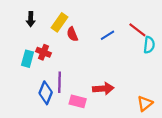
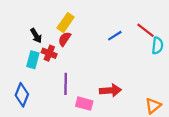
black arrow: (31, 19) -> (36, 36), moved, turned -32
red semicircle: (72, 34) -> (65, 39), moved, turned 56
blue diamond: (46, 93) -> (22, 95), moved

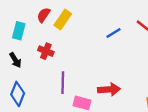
black arrow: (36, 36) -> (15, 60), moved
red semicircle: (65, 39) -> (44, 15), moved
cyan rectangle: (33, 60) -> (19, 31), moved

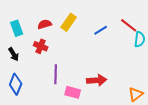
red semicircle: (44, 15) -> (45, 24), moved, turned 40
yellow rectangle: (63, 19) -> (69, 22), moved
cyan rectangle: (19, 31) -> (17, 28), turned -35

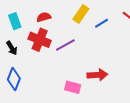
yellow rectangle: (69, 22) -> (81, 14), moved
red cross: (41, 46) -> (40, 40), size x1.5
purple line: (56, 74) -> (65, 45), moved, turned 60

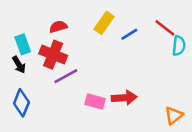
cyan rectangle: (15, 21) -> (23, 44), moved
purple line: (65, 45) -> (66, 76), moved
pink rectangle: (73, 87) -> (95, 102), moved

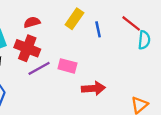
blue line: (129, 34) -> (98, 29), turned -70
pink rectangle: (95, 102) -> (67, 66), moved

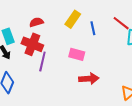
pink rectangle: (67, 66) -> (77, 54), moved
purple line: (39, 68) -> (42, 61), turned -48

